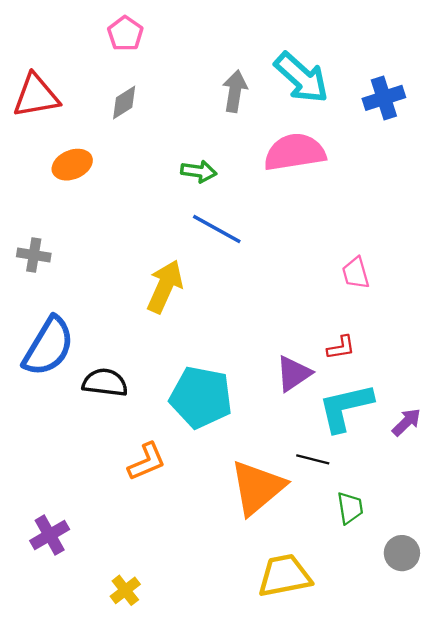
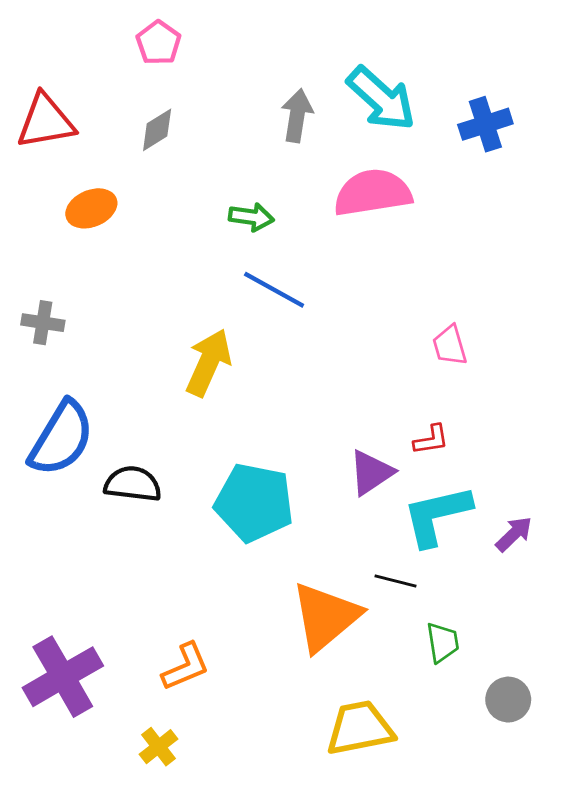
orange L-shape: (147, 462) -> (186, 667), moved
purple cross: (50, 535) -> (63, 677), size x1.6

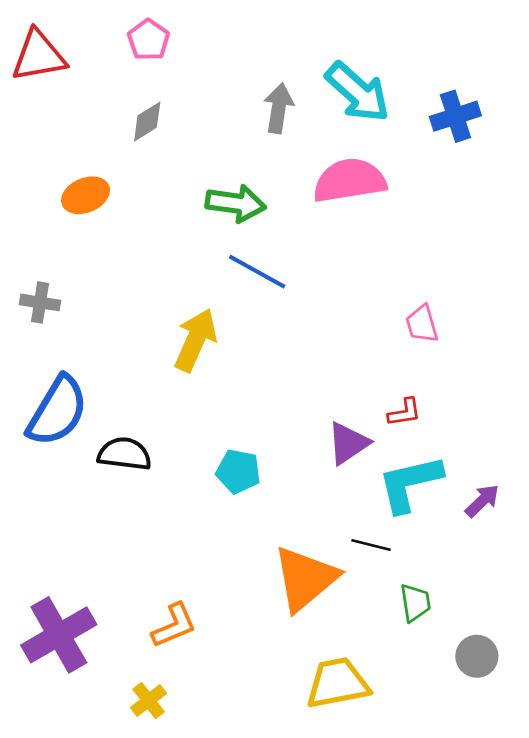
red triangle: (46, 121) -> (39, 56), moved
green arrow: (251, 217) -> (236, 203), size x1.4
cyan pentagon: (254, 503) -> (238, 471), size x0.6

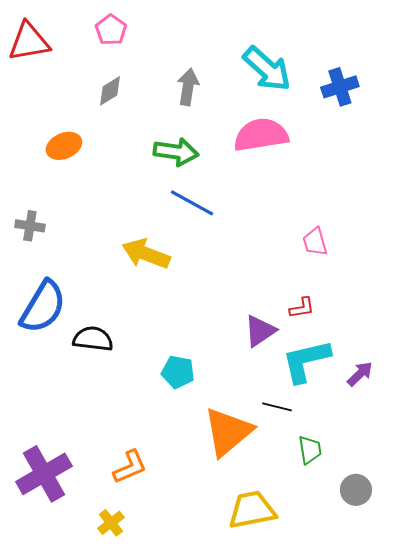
gray arrow: (279, 108) -> (188, 87), moved
yellow arrow: (195, 340) -> (146, 254), turned -93
cyan pentagon: (238, 471) -> (178, 372), moved

